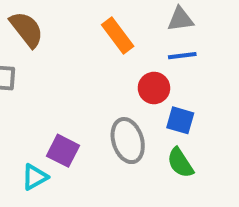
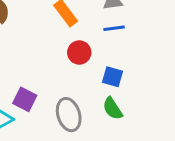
red circle: (154, 88) -> (79, 53), moved
gray ellipse: (128, 141) -> (69, 115), moved

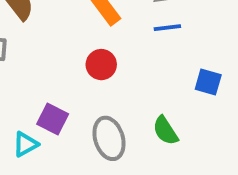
red circle: (79, 53) -> (101, 65), moved
blue square: (113, 77) -> (208, 82), moved

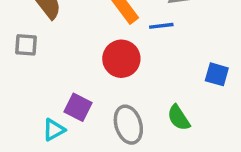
blue line: (167, 28) -> (161, 26), moved
red circle: (101, 65) -> (121, 59), size x1.4

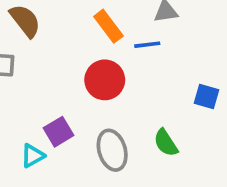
purple square: (78, 107) -> (58, 132), turned 32

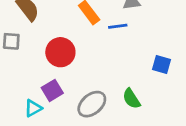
red circle: (105, 80) -> (60, 52), moved
gray ellipse: (112, 150) -> (92, 104), turned 68

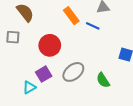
blue line: (118, 26) -> (93, 26), turned 32
gray ellipse: (92, 104) -> (73, 72), moved

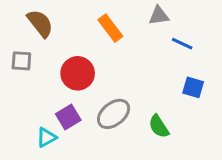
blue line: (93, 26) -> (182, 44), moved

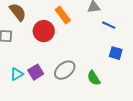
red circle: (78, 73) -> (44, 31), moved
cyan triangle: (46, 137) -> (17, 74), moved

